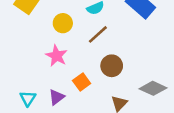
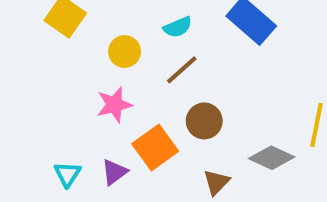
pink star: (57, 56) -> (114, 105), turned 30
orange square: (82, 82) -> (155, 148), size x1.5

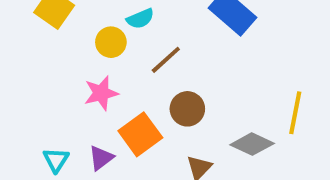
cyan semicircle: (178, 27) -> (140, 19), moved

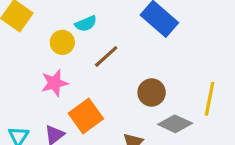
brown circle: (187, 109) -> (152, 92), moved

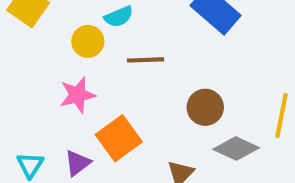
brown line: (106, 56) -> (146, 60), turned 40

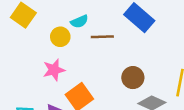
brown line: (146, 60) -> (102, 37), moved

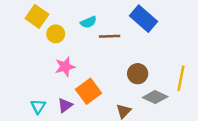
yellow circle: (60, 37) -> (56, 34), moved

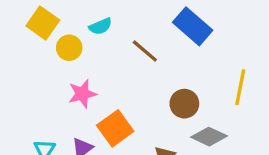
cyan semicircle: (88, 22) -> (100, 26), moved
brown line: (110, 36) -> (145, 51), turned 42
yellow line: (181, 78) -> (240, 87), moved

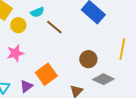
brown line: (145, 51) -> (54, 27), moved
pink star: (82, 94) -> (15, 53), moved

